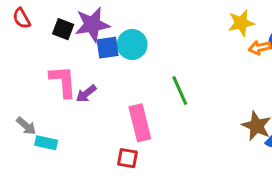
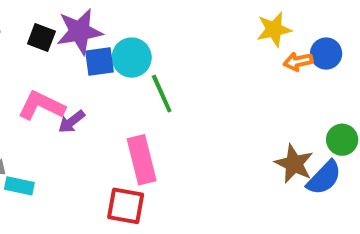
pink L-shape: (63, 81) -> (41, 106), turned -60
green line: (180, 91) -> (162, 94), moved
red square: (128, 158) -> (126, 206), size x1.4

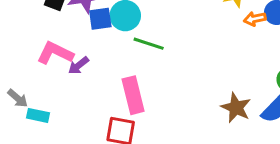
green line: (162, 94) -> (149, 44), turned -48
brown star: (294, 164) -> (236, 108), moved

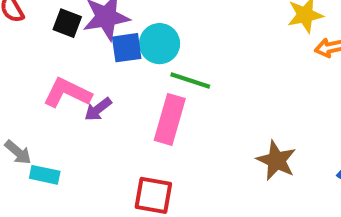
pink rectangle: (133, 95) -> (170, 119), moved, turned 30
brown star: (236, 108) -> (276, 160), moved

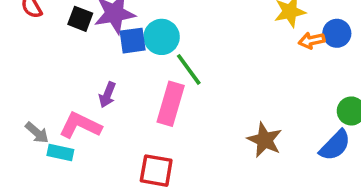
green line: (190, 81) -> (189, 69), turned 36
pink L-shape: (67, 93) -> (80, 125), moved
purple arrow: (98, 109) -> (107, 95), turned -30

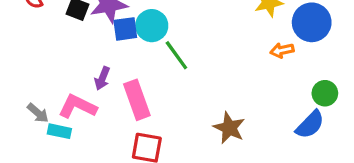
blue circle: (337, 33) -> (312, 22), size x1.5
orange arrow: (312, 41) -> (282, 50), moved
pink rectangle: (171, 104) -> (137, 100), moved, turned -36
brown star: (265, 140) -> (229, 128), moved

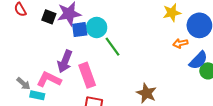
purple arrow: (102, 78) -> (65, 61), size x1.5
blue semicircle: (310, 125) -> (198, 60), moved

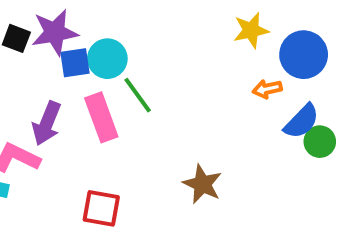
pink rectangle: (87, 75) -> (101, 117), moved

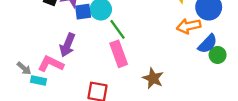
orange arrow: (267, 89) -> (189, 26), size x1.5
pink rectangle: (101, 117) -> (119, 54), moved

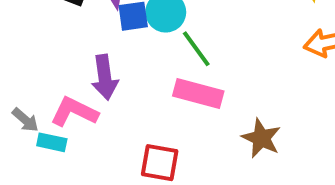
purple arrow: (67, 45) -> (105, 77), turned -30
pink rectangle: (119, 54) -> (198, 93), turned -55

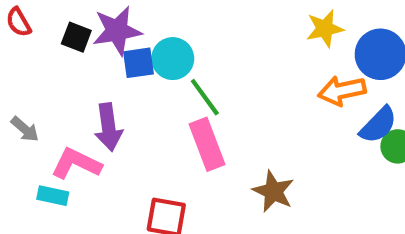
pink rectangle: (198, 93) -> (207, 144), turned 54
gray arrow: (25, 120) -> (25, 129), moved

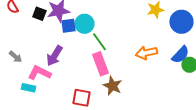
orange arrow: (342, 91) -> (146, 53), moved
purple arrow: (108, 127) -> (54, 56), turned 40
brown star: (273, 191) -> (112, 86), moved

